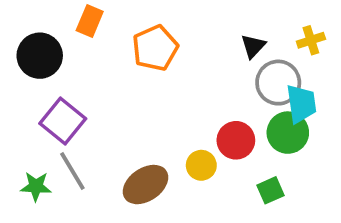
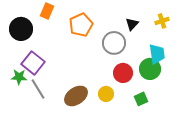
gray circle: (278, 83) -> (114, 43), moved
yellow circle: (201, 165) -> (106, 94), moved
green star: (36, 186) -> (19, 77), moved

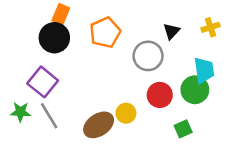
black circle: (21, 29) -> (54, 38), moved
green star: (19, 77) -> (21, 112), moved
yellow circle: (106, 94) -> (126, 113), moved

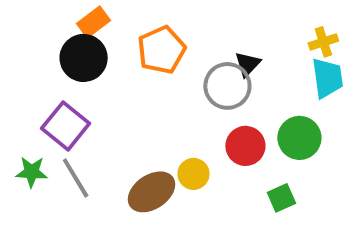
orange rectangle: (61, 14) -> (94, 22), turned 30
black triangle: (171, 31) -> (247, 64), moved
cyan trapezoid: (204, 70) -> (327, 78), moved

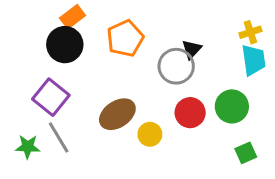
green star: (32, 172) -> (28, 147), moved
brown ellipse: (152, 192) -> (117, 114), moved
green square: (281, 198) -> (246, 153), moved

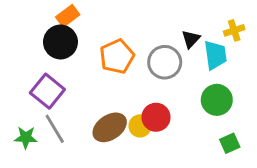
orange pentagon: (125, 38) -> (117, 56), moved
black triangle: (192, 49) -> (191, 39), moved
cyan trapezoid: (254, 60) -> (215, 55), moved
red circle: (190, 113) -> (156, 117), moved
brown ellipse: (117, 114) -> (110, 127), moved

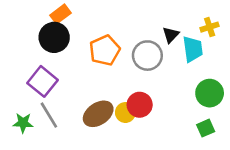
green circle: (217, 100) -> (210, 93), moved

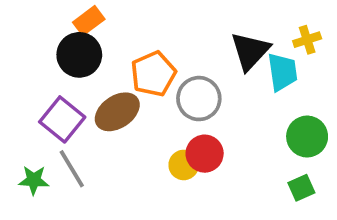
black triangle: (171, 35) -> (250, 51), size x1.6
gray circle: (147, 56) -> (199, 99), moved
brown ellipse: (98, 114) -> (117, 112), moved

